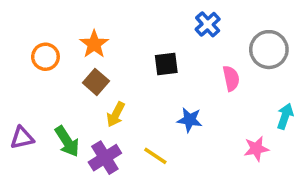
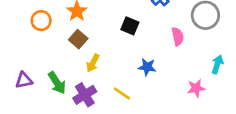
black square: (166, 64) -> (130, 26), turned 30

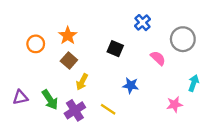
pink semicircle: (178, 36) -> (158, 58), turned -35

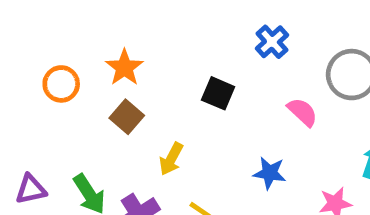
yellow arrow: (82, 82) -> (171, 159), moved
blue star: (131, 85) -> (270, 173), moved

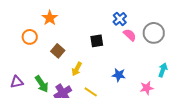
orange star: (124, 68) -> (50, 18), moved
black square: (218, 93) -> (97, 41), turned -32
pink semicircle: (302, 112) -> (130, 35), moved

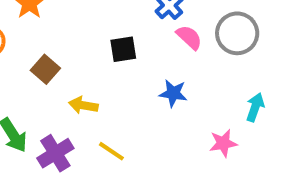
yellow arrow: (77, 69) -> (83, 105), turned 72
blue star: (119, 75) -> (173, 93), moved

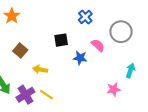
pink semicircle: (189, 37) -> (98, 45), moved
blue star: (173, 93) -> (80, 58), moved
yellow line: (111, 151) -> (46, 95), moved

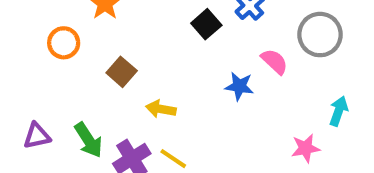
black square: (61, 40) -> (206, 24), moved, turned -32

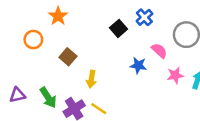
yellow arrow: (161, 109) -> (91, 79), turned -91
pink star: (306, 148) -> (175, 75), moved

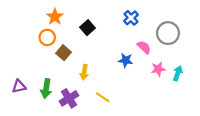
black square: (119, 28) -> (87, 28), moved
orange circle: (33, 40) -> (47, 37), moved
green arrow: (48, 98) -> (46, 89), turned 42
yellow line: (99, 109) -> (103, 97), moved

